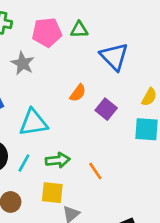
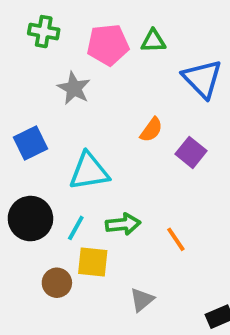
yellow square: (52, 193) -> (93, 262), moved

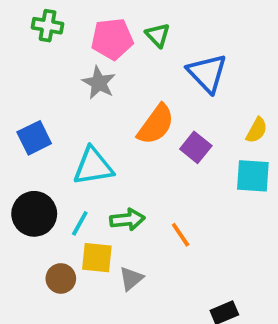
green triangle: (153, 41) -> (158, 35), turned 48
gray star: (74, 88) -> (99, 83), moved
orange semicircle: (151, 130) -> (156, 124), size x1.6
gray triangle: (142, 300) -> (131, 278), moved

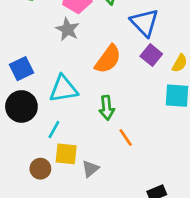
purple square: (196, 147) -> (151, 55), moved
black circle: (34, 214) -> (21, 106), moved
green arrow: (127, 220) -> (107, 108), moved, turned 90

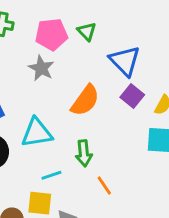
cyan line: (54, 129) -> (51, 175), moved, turned 42

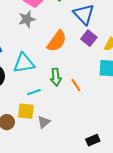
gray star: (41, 68) -> (27, 19), turned 30
orange line: (104, 186) -> (76, 85), moved

